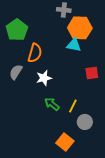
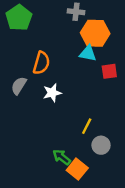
green pentagon: (17, 30) -> (19, 18), moved
red square: (92, 73) -> (109, 71), moved
green arrow: (52, 104) -> (62, 157), moved

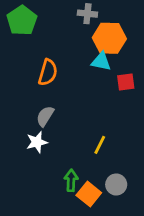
gray semicircle: (19, 86) -> (45, 116), moved
white star: (52, 93) -> (37, 142), moved
gray circle: (101, 145) -> (116, 184), moved
green arrow: (62, 157) -> (71, 180), turned 54

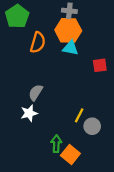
orange hexagon: (109, 38) -> (68, 30), moved
cyan triangle: (101, 61) -> (70, 48), moved
orange semicircle: (48, 72) -> (38, 42), moved
gray circle: (116, 184) -> (92, 126), moved

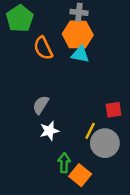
orange semicircle: (38, 42) -> (43, 48), turned 138
red square: (100, 65) -> (114, 110), moved
white star: (29, 113) -> (49, 131), moved
gray circle: (92, 126) -> (105, 143), size x1.5

